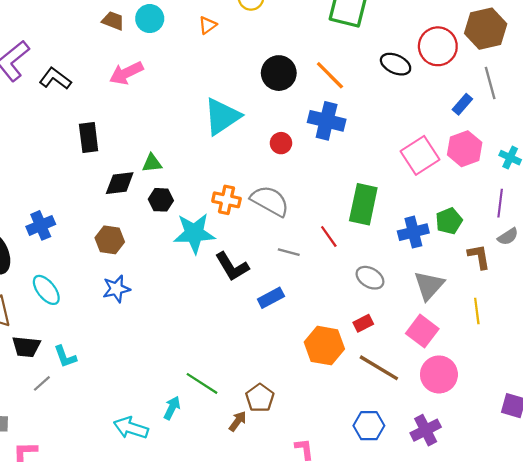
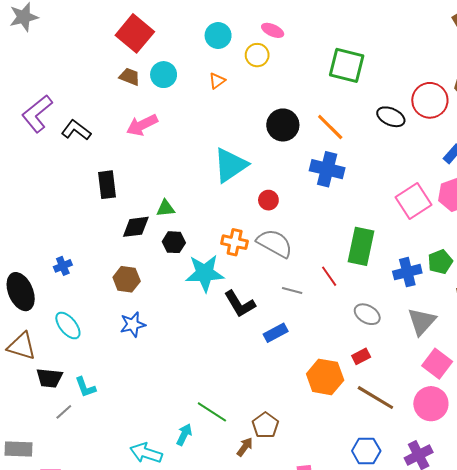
red circle: (281, 143) -> (268, 200), moved
blue cross: (41, 225) -> (63, 266), size x0.7
pink square: (422, 331) -> (437, 364), moved

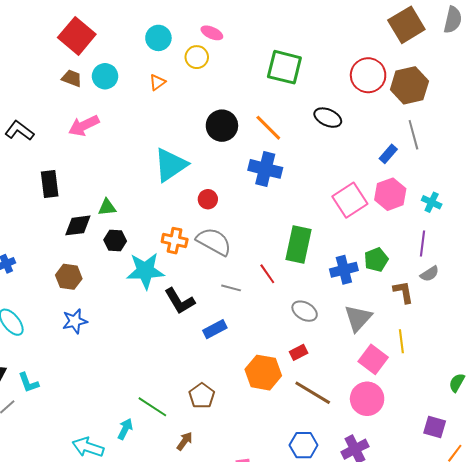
red circle: (430, 100) -> (368, 75), moved
brown pentagon: (265, 425) -> (202, 396), moved

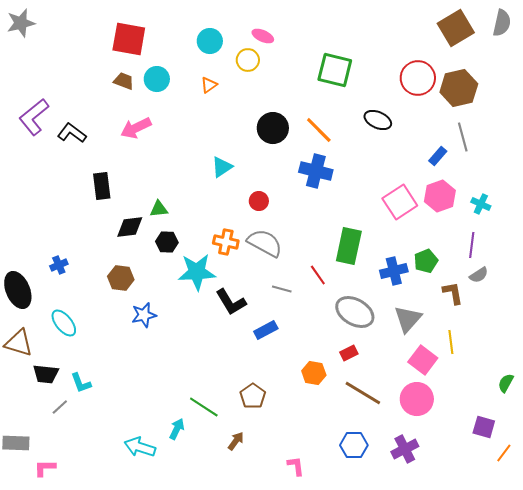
red square: (77, 36) -> (129, 39), turned -30
cyan triangle: (171, 165) -> (222, 167), size x0.6
gray ellipse: (305, 311) -> (355, 312), size x1.5
blue star: (75, 321) -> (144, 315), moved
orange hexagon: (263, 373) -> (314, 373), size x0.7

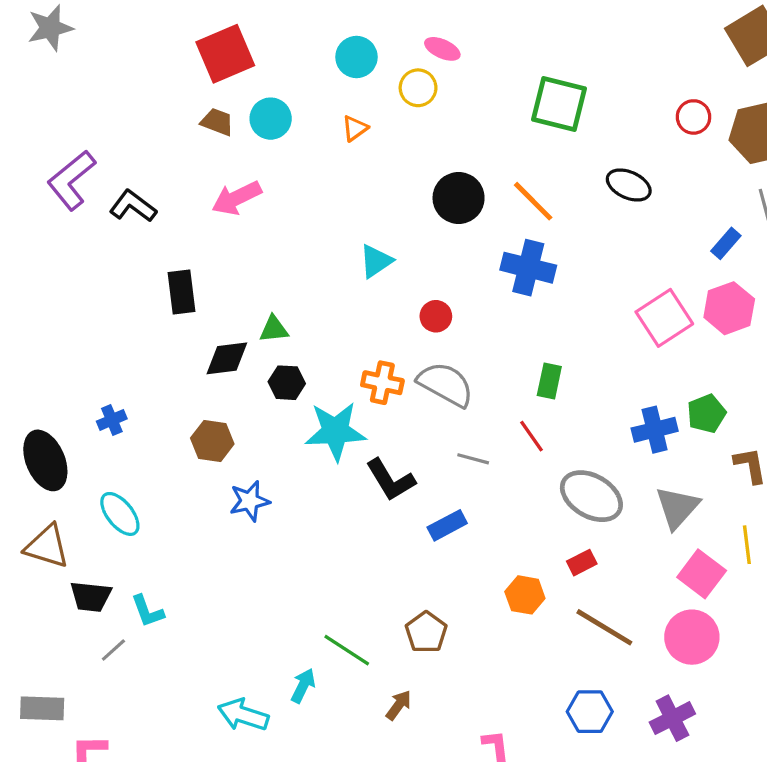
red square: (129, 39) -> (225, 54), turned -33
red circle: (418, 78) -> (693, 117), size x0.6
green rectangle: (349, 246) -> (549, 381), moved, size x0.6

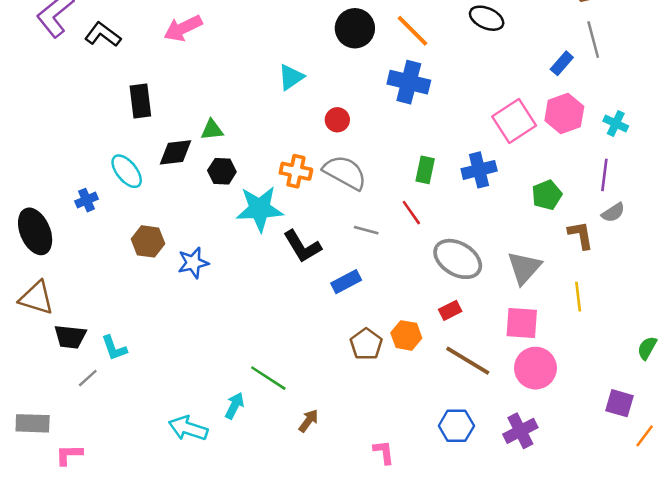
blue cross: (655, 430) -> (479, 170), moved
brown hexagon: (212, 441) -> (148, 241), moved
cyan ellipse: (120, 514) -> (127, 171), moved
pink square: (702, 574) -> (522, 323), moved, turned -33
brown pentagon: (426, 632) -> (366, 344), moved

